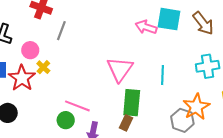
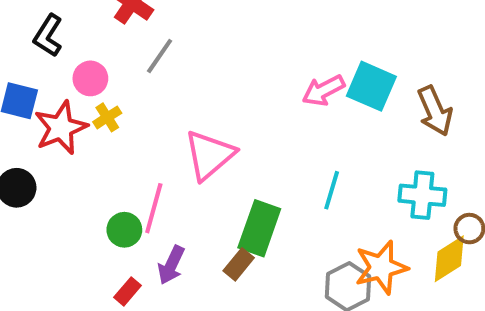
pink arrow: (146, 27) -> (323, 90), turned -60
pink triangle: (120, 69) -> (209, 155), moved
pink line: (77, 106) -> (154, 208), turned 70

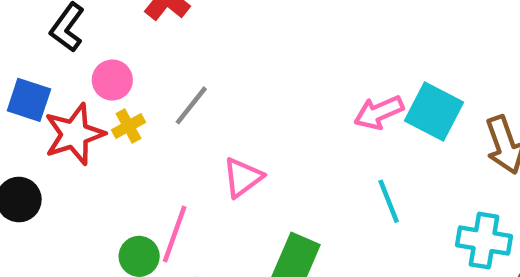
gray line: (160, 56) -> (191, 105), moved
pink triangle: (209, 155) -> (243, 177), size x0.7
cyan line: (332, 190) -> (389, 201), moved, turned -42

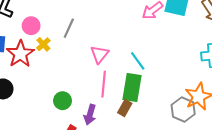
cyan line: (389, 201) -> (138, 61), moved
pink line: (175, 234) -> (104, 84), moved

